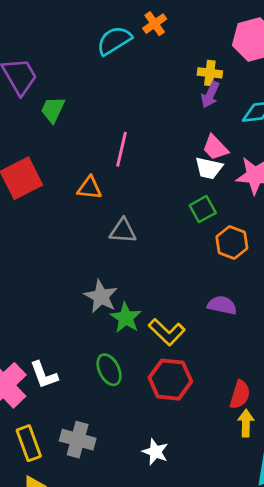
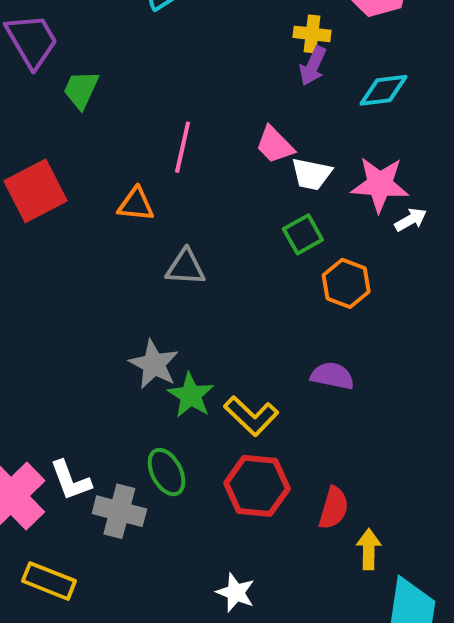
pink trapezoid: (215, 148) -> (275, 145), moved
red semicircle: (240, 395) -> (334, 508), moved
gray cross: (78, 440) -> (119, 511), moved
yellow rectangle: (29, 443) -> (49, 581), turned -48

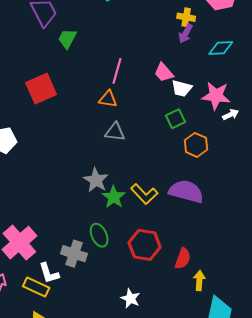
orange triangle: (136, 204) -> (108, 99), moved
purple semicircle: (332, 376) -> (186, 191), size x1.6
yellow L-shape: (251, 416) -> (144, 194), moved
white L-shape: (71, 480) -> (49, 273), moved

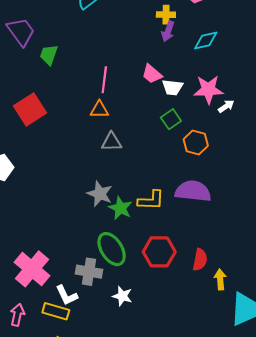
yellow L-shape: (144, 194) -> (151, 200), turned -36
green ellipse: (99, 235) -> (112, 249), size x1.4
white star: (130, 298) -> (122, 296), moved

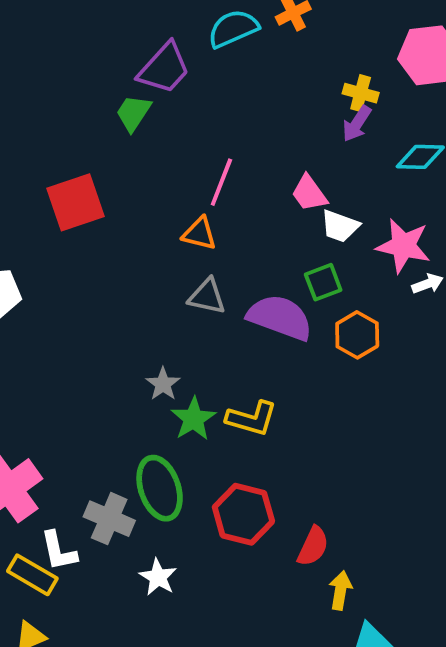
purple trapezoid: (21, 32) -> (164, 68), moved, turned 64
purple semicircle: (193, 191) -> (280, 317), moved
gray star: (100, 194) -> (163, 384), size x0.7

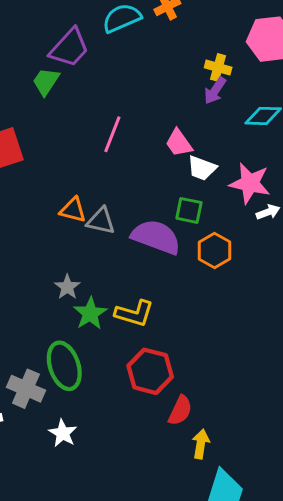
orange triangle: (199, 234) -> (73, 210), moved
green square: (323, 282) -> (189, 210), turned 32
red hexagon: (243, 514) -> (150, 371), moved

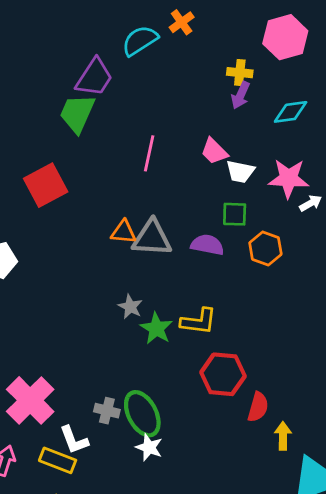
green trapezoid: (46, 81) -> (77, 113), size x1.4
gray triangle: (101, 221) -> (152, 238), size x1.4
purple semicircle: (156, 237) -> (207, 245), size x0.7
green ellipse: (64, 366) -> (142, 414), moved
gray cross: (26, 389) -> (107, 411), size x0.7

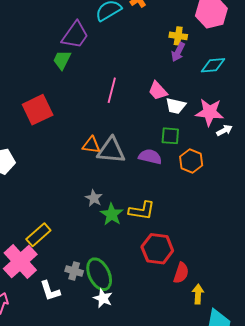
green trapezoid: (77, 113) -> (62, 60), size x0.7
yellow rectangle: (58, 460) -> (38, 235), moved, turned -65

